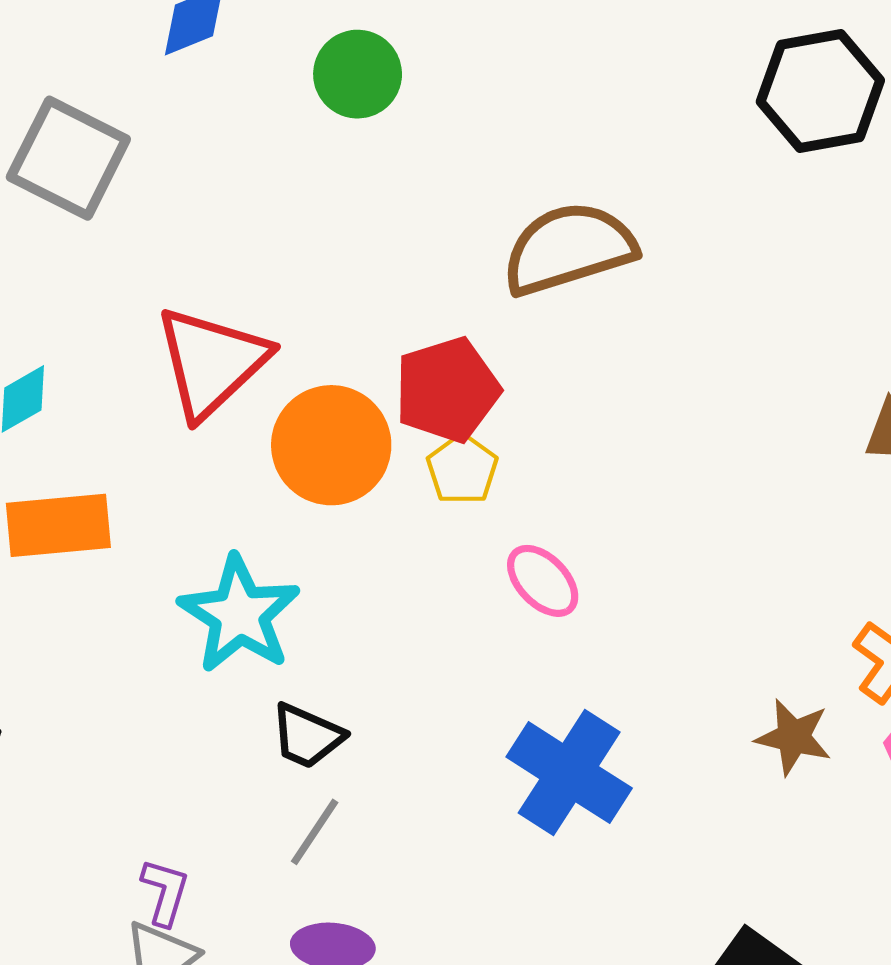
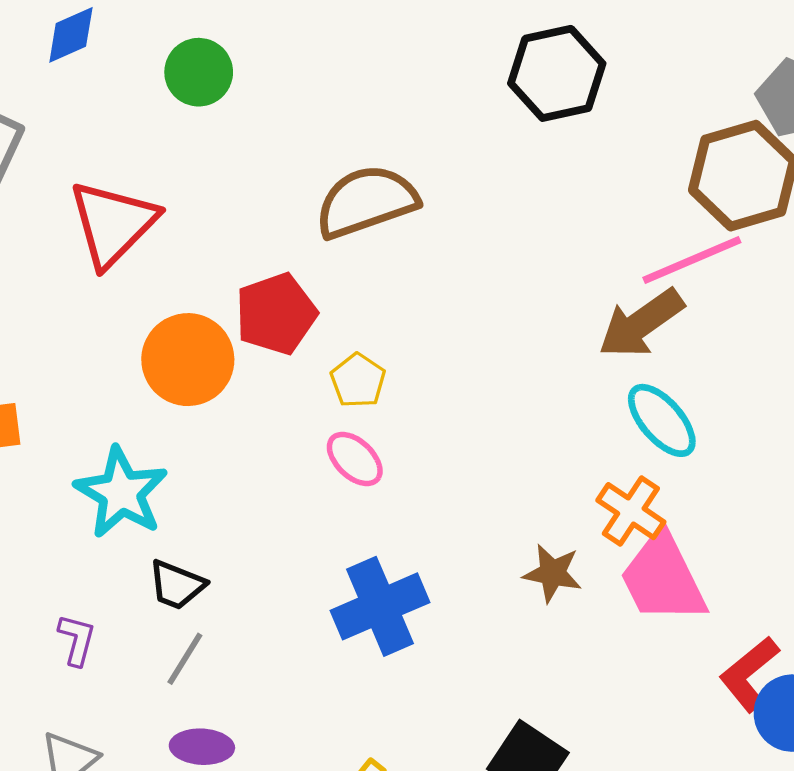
red triangle: (211, 362) -> (113, 224), moved
yellow pentagon: (462, 469) -> (358, 381), moved
blue cross: (569, 773) -> (380, 606), turned 36
purple L-shape: (165, 892) -> (77, 640), moved

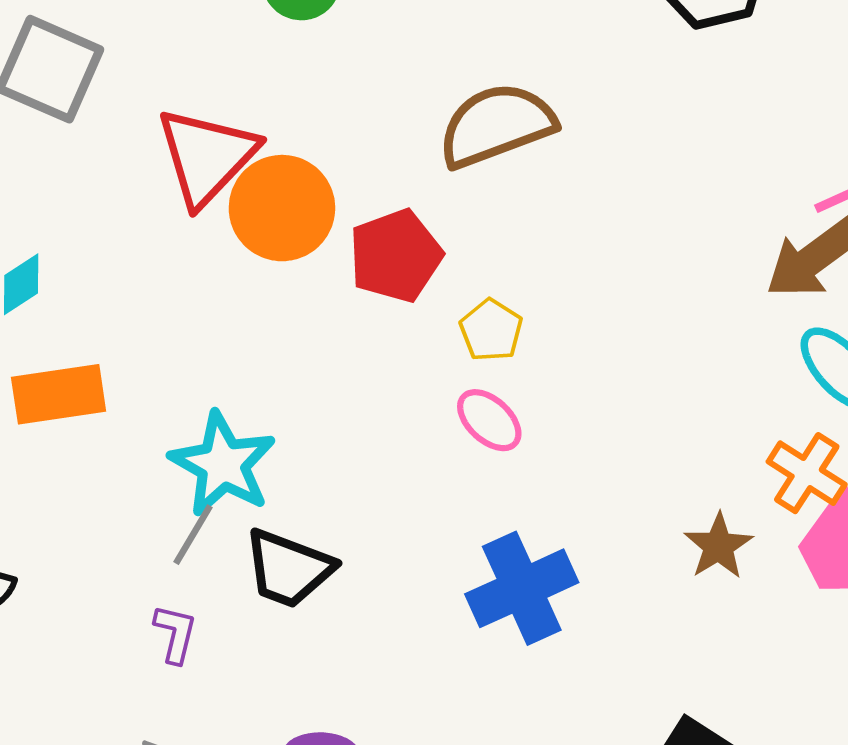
orange circle: (188, 360) -> (282, 208), moved
brown star: (552, 573) -> (718, 546), turned 30
black trapezoid: (177, 585) -> (288, 569), size x1.4
gray line: (185, 659) -> (193, 535), moved

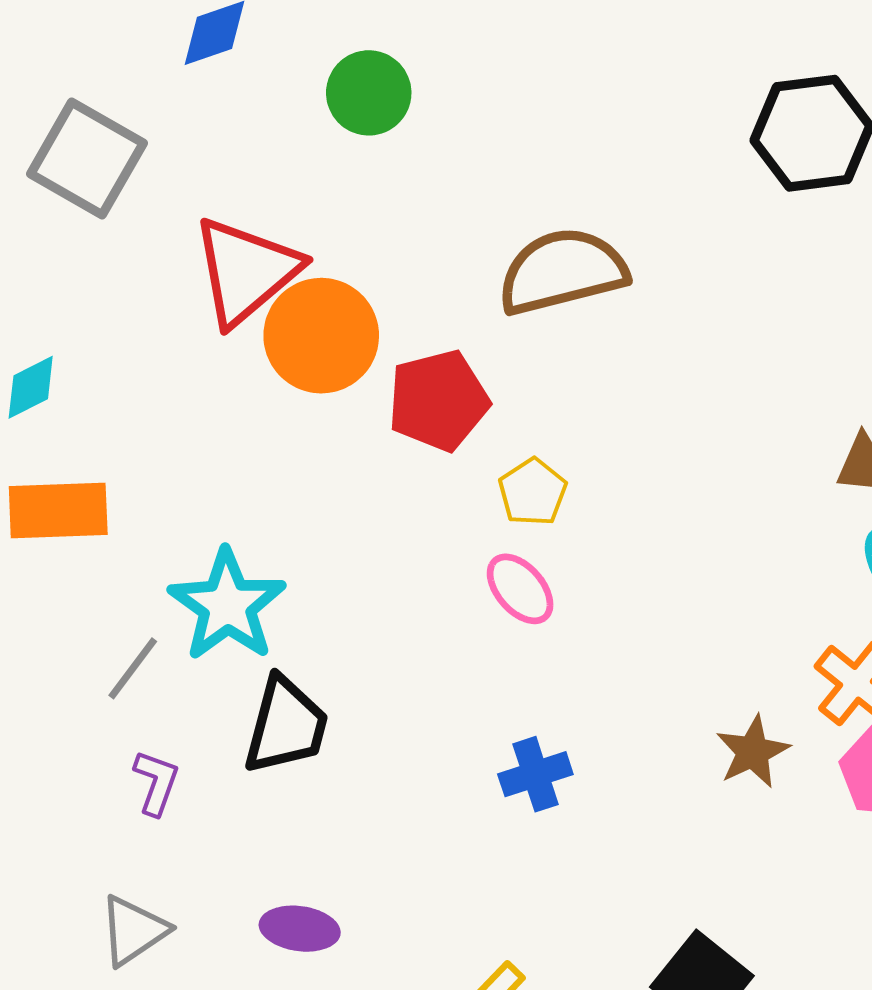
gray line: (193, 535) -> (133, 668), moved
black trapezoid: (288, 569) -> (286, 725), turned -102
blue cross: (522, 588) -> (535, 774), size x0.6

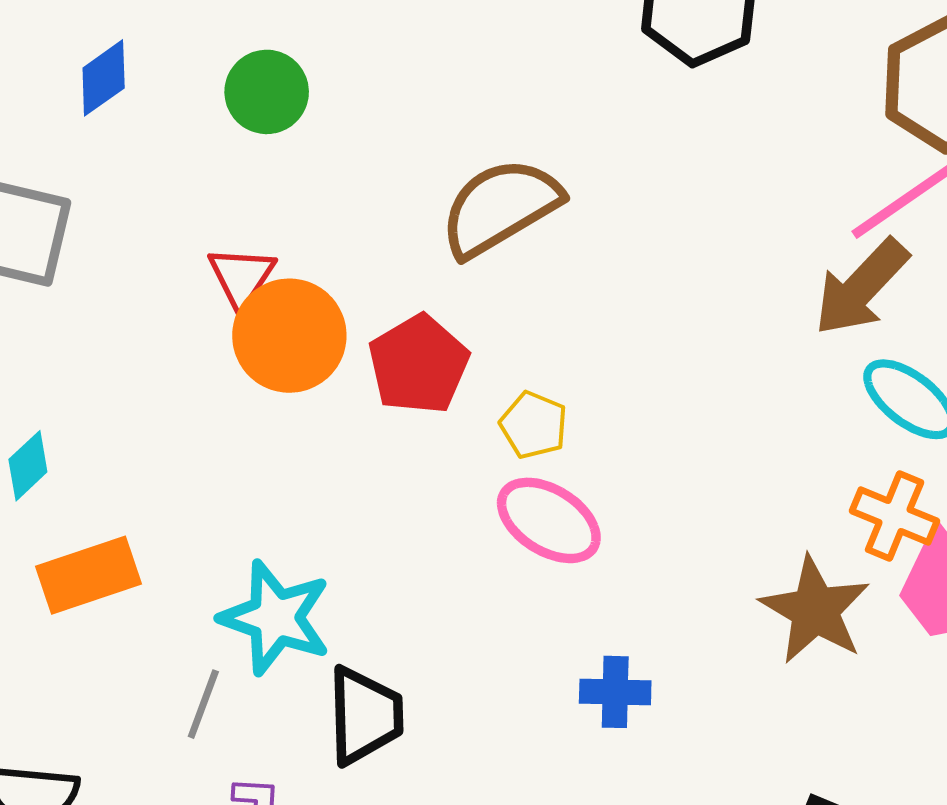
red triangle: (246, 271) -> (241, 277), moved, size x0.6
pink ellipse: (520, 589) -> (549, 520), size x1.4
brown star: (753, 752) -> (815, 610), size x1.5
blue cross: (535, 774) -> (615, 692), turned 36

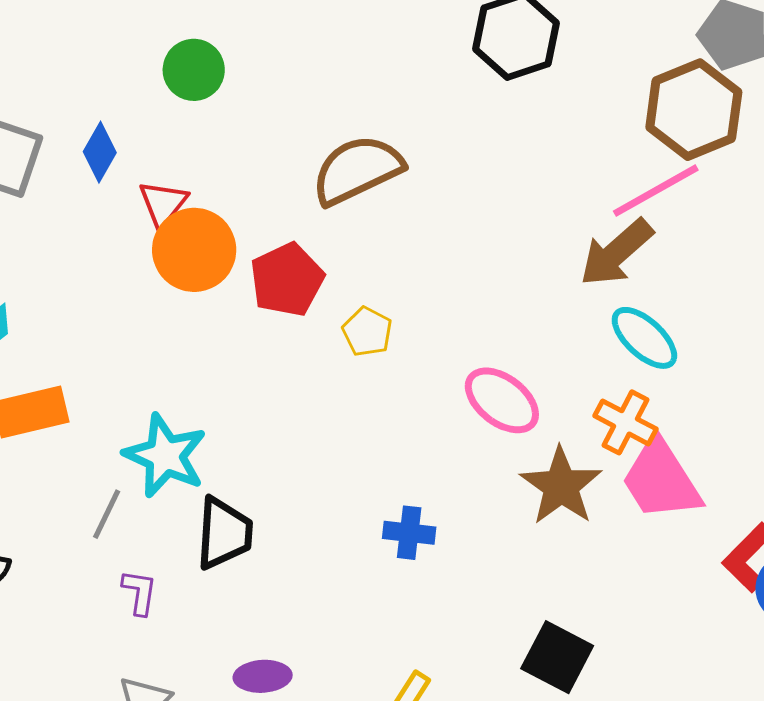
blue diamond: (104, 78) -> (100, 152), moved, turned -30
pink ellipse: (549, 520) -> (502, 400), moved

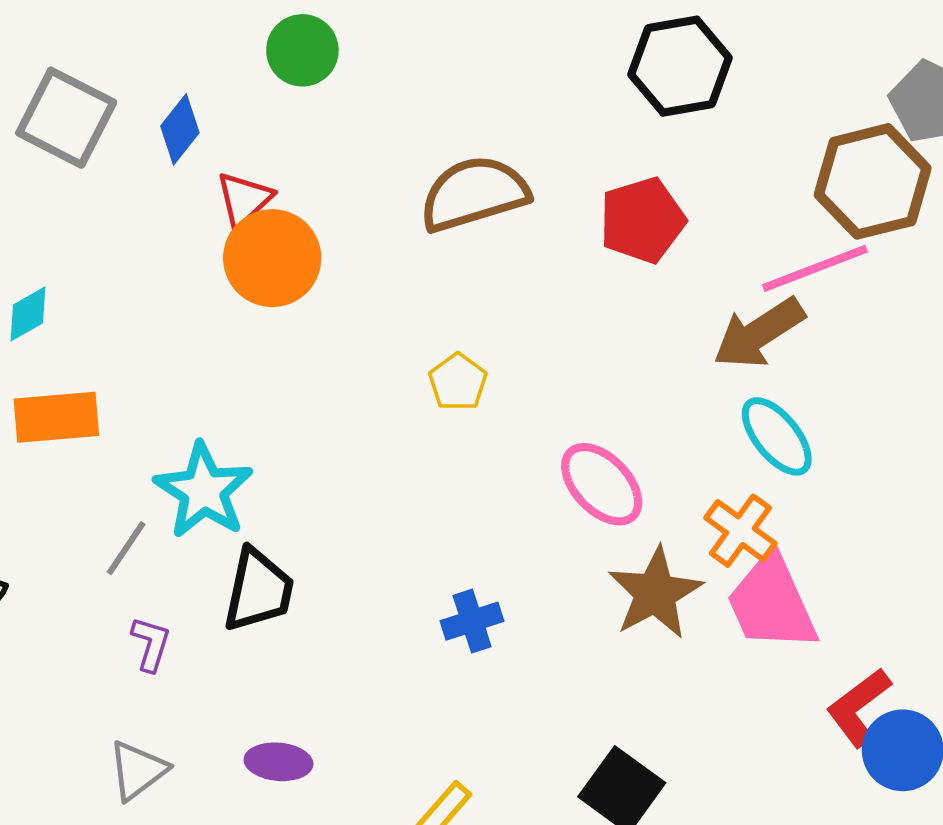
red pentagon: (287, 280) -> (642, 220), moved
blue cross: (409, 533) -> (472, 621), turned -33

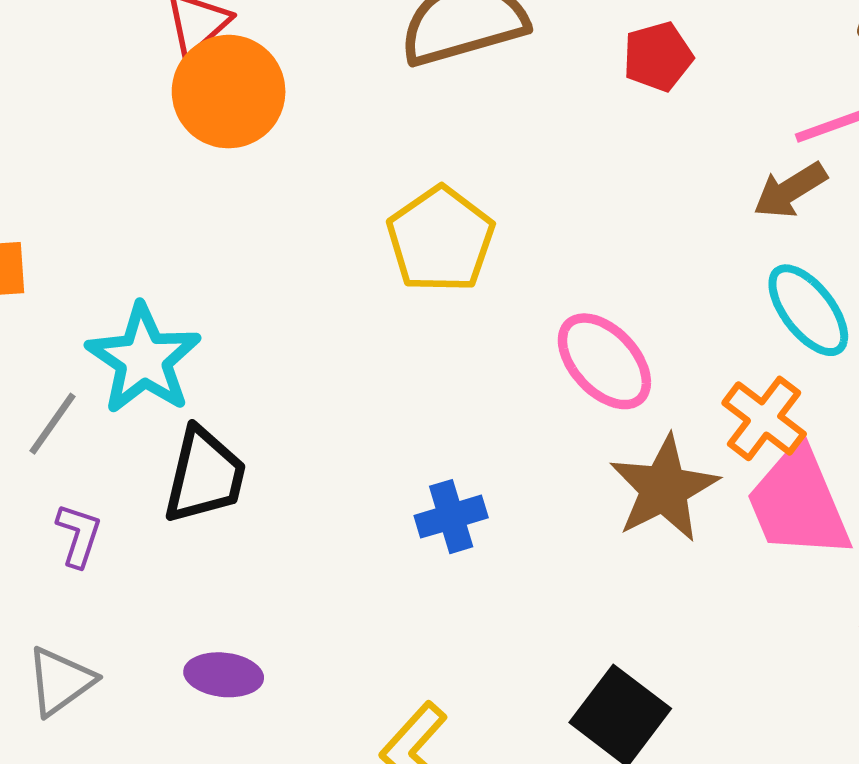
red pentagon: (642, 220) -> (658, 57), size x0.7
brown arrow: (759, 333) -> (790, 190), size x0.7
yellow pentagon: (458, 382) -> (441, 239), size x1.6

